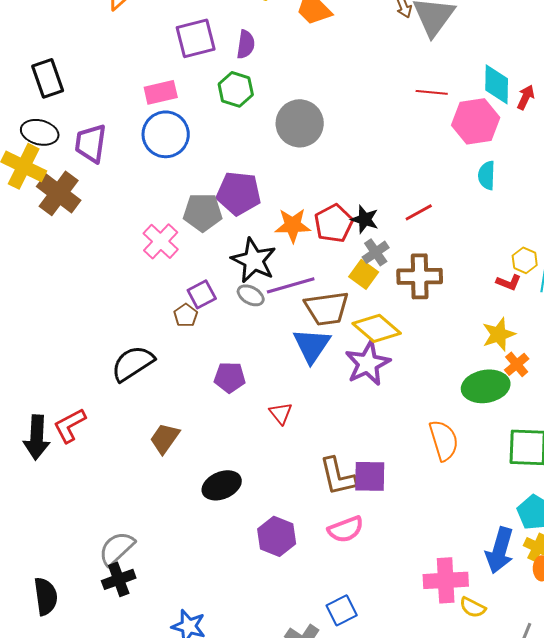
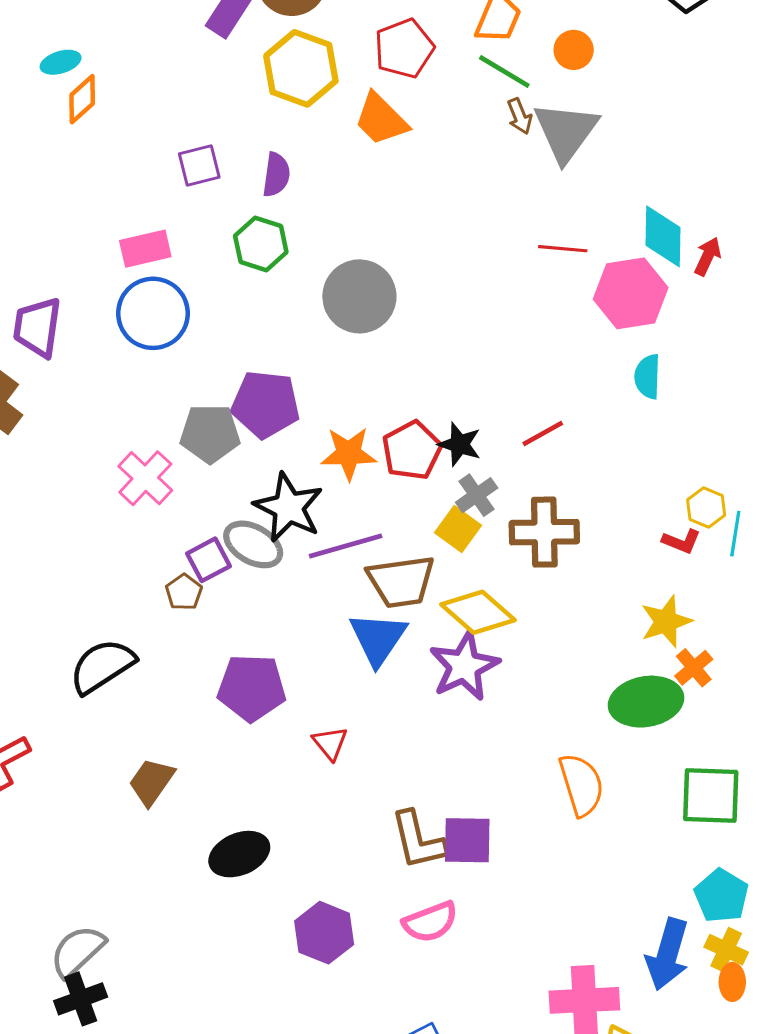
purple square: (196, 38) -> (199, 165), size x0.7
gray ellipse: (251, 295) -> (253, 544), moved, size x1.4
purple pentagon: (230, 377) -> (252, 688), size x1.4

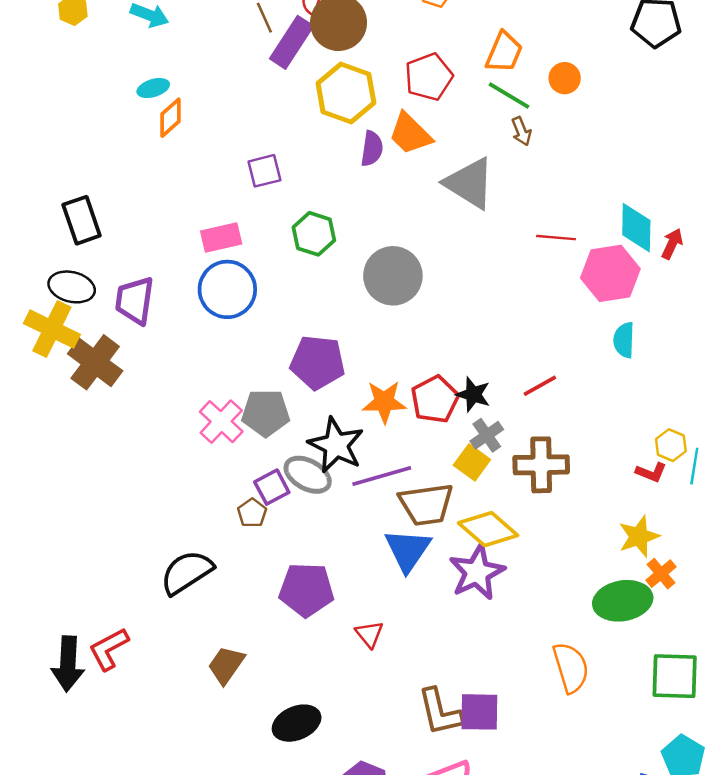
gray triangle: (566, 132) -> (469, 183), moved, turned -34
purple semicircle: (276, 175) -> (372, 149), moved
gray pentagon: (210, 434) -> (266, 413), moved

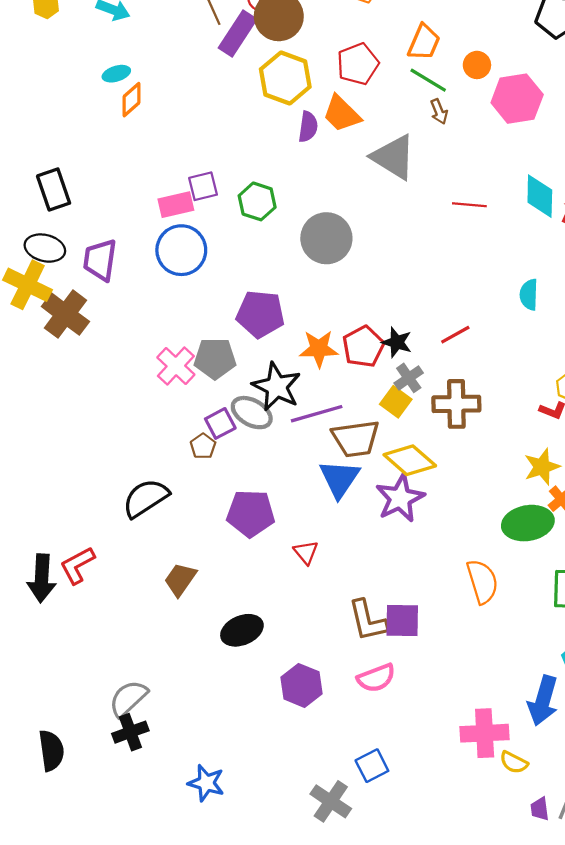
purple square: (264, 171) -> (203, 186), moved
pink hexagon: (610, 273) -> (517, 99), moved

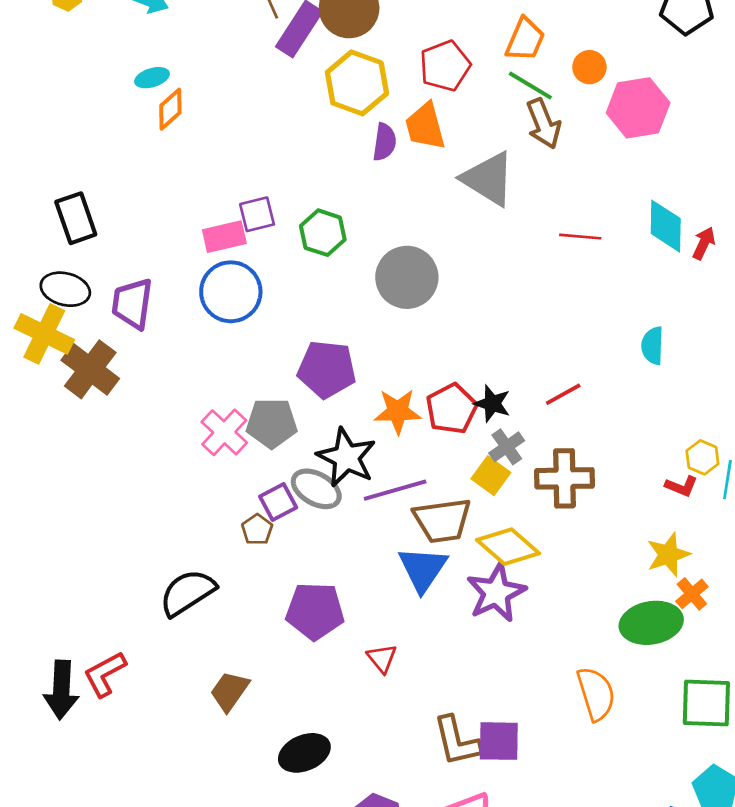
brown arrow: (439, 112) -> (543, 124), size x1.6
orange trapezoid: (342, 114) -> (425, 126), turned 30

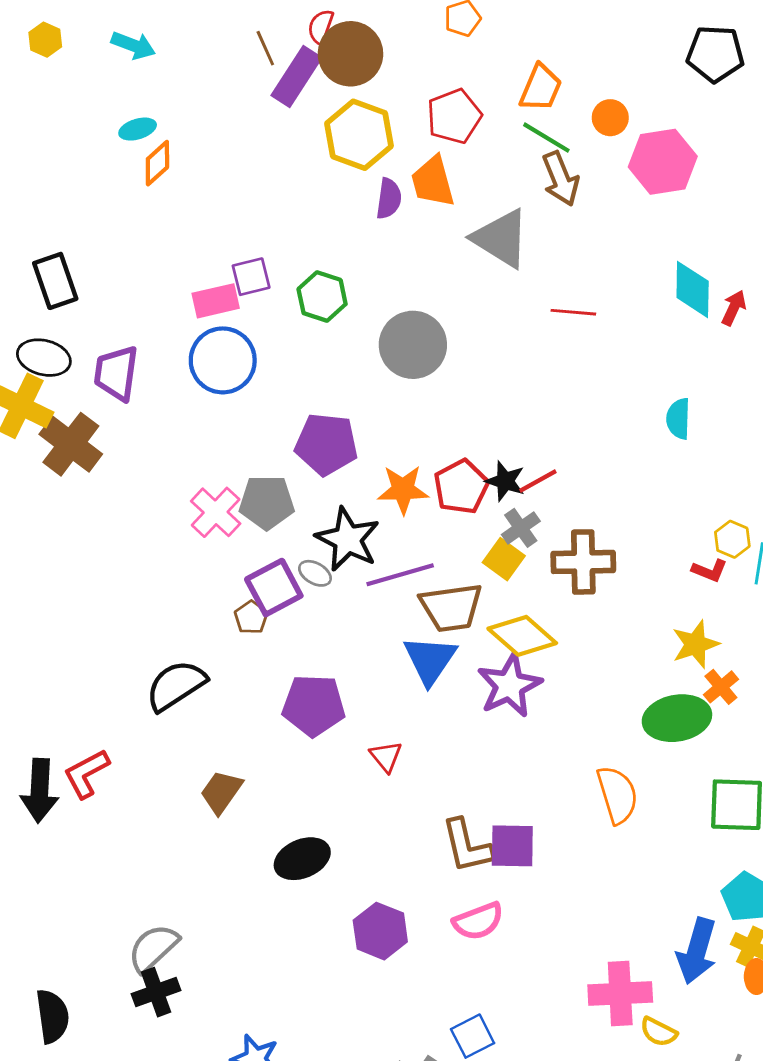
red line: (580, 237) -> (573, 312), moved
red line: (563, 394) -> (538, 481), moved
gray ellipse: (316, 489) -> (315, 573), size x0.6
purple square: (278, 502) -> (274, 588), size x1.4

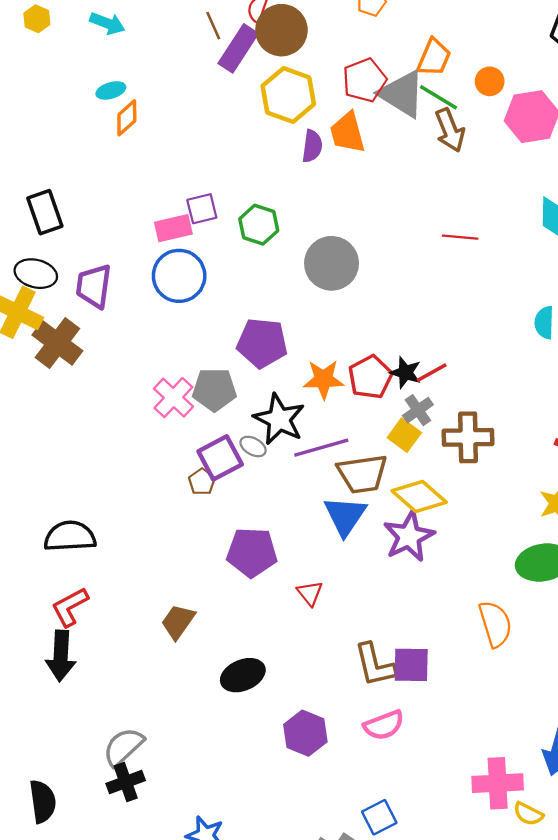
gray triangle: (501, 238) -> (402, 94), moved
black semicircle: (176, 685) -> (70, 536), moved, turned 30
black arrow: (40, 791) -> (61, 656), moved

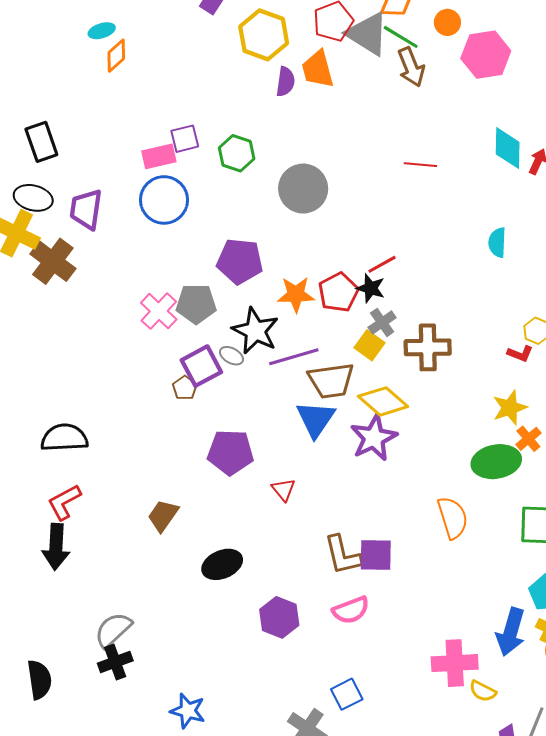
red line: (432, 373) -> (382, 264), moved

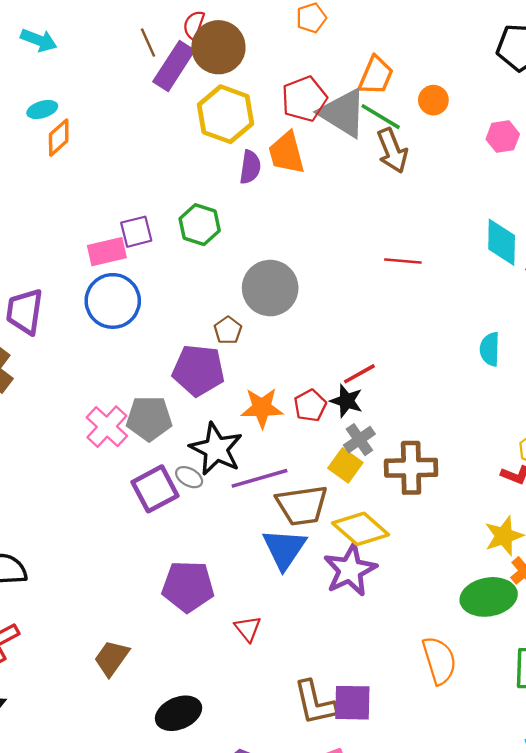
pink hexagon: (486, 55) -> (503, 137), moved, size x0.6
green hexagon: (237, 153) -> (200, 225), moved
red pentagon: (338, 292) -> (310, 406), size x0.7
brown pentagon: (185, 388) -> (228, 330), moved

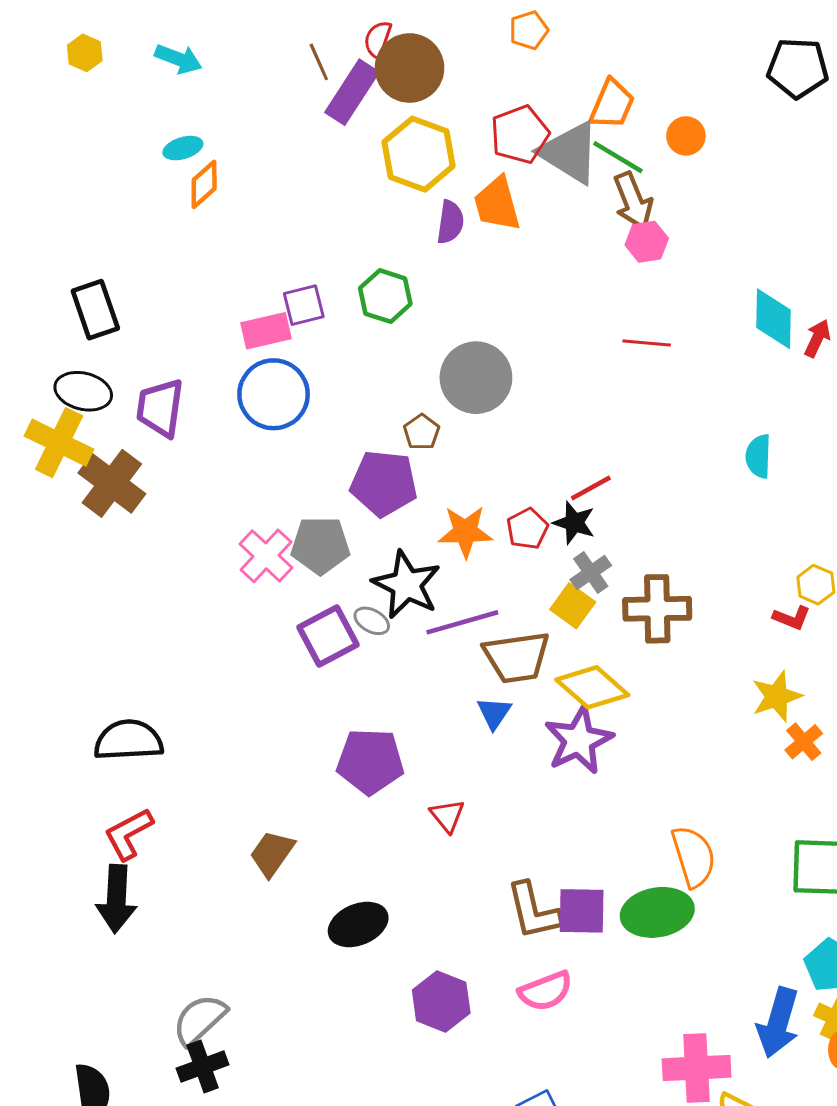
pink hexagon: (503, 137) -> (647, 242), moved
blue triangle: (284, 549) -> (494, 713), size x0.6
green ellipse: (489, 597) -> (657, 912), moved

